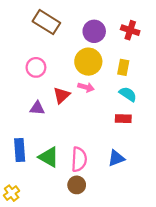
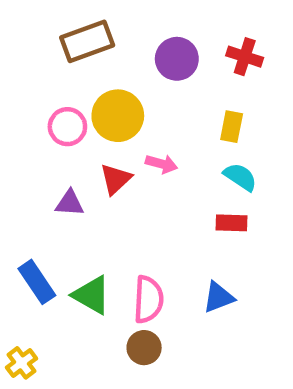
brown rectangle: (46, 22) -> (87, 41), turned -52
yellow circle: (88, 62) -> (118, 116), moved
blue rectangle: (20, 150) -> (37, 282), turned -30

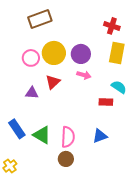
purple circle: (177, 59) -> (81, 54), moved
yellow rectangle: (232, 127) -> (117, 53), moved, size x1.5
pink arrow: (162, 164) -> (84, 75), moved
cyan semicircle: (240, 177) -> (119, 87), moved

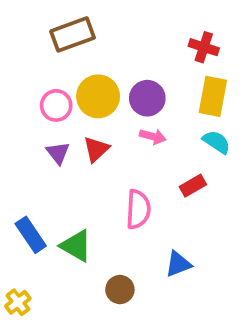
cyan semicircle: (119, 87) -> (217, 142), moved
purple triangle: (32, 93) -> (58, 153), moved, turned 48
red rectangle: (106, 102) -> (193, 186), turned -32
blue triangle: (100, 136) -> (178, 264), moved
pink semicircle: (68, 137) -> (138, 209), moved

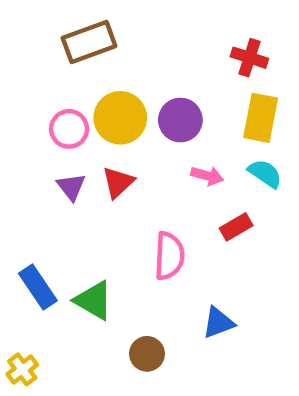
pink arrow: (153, 136) -> (207, 176), moved

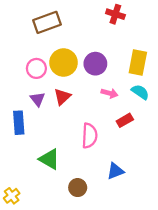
red cross: (249, 58) -> (115, 14), moved
blue rectangle: (38, 287) -> (19, 123), moved, turned 30

